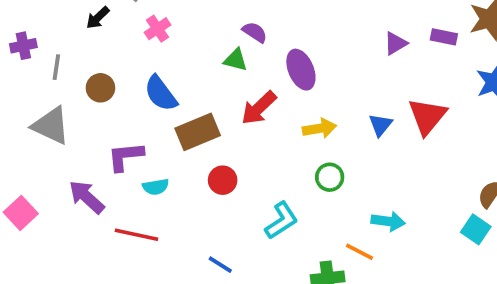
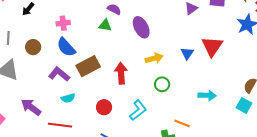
pink cross: (157, 29) -> (63, 23), moved, turned 32
red arrow: (259, 108) -> (121, 73), moved, turned 135
purple L-shape: (125, 156) -> (59, 74), moved, turned 50
red circle: (223, 180) -> (104, 107), moved
cyan arrow: (388, 221) -> (207, 95), moved

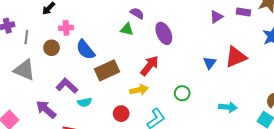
pink cross: (63, 23) -> (66, 28), moved
red triangle: (212, 46) -> (236, 57), turned 30
yellow arrow: (154, 58) -> (139, 90), moved
red arrow: (121, 73) -> (150, 66), moved, turned 40
purple L-shape: (59, 74) -> (67, 86), moved

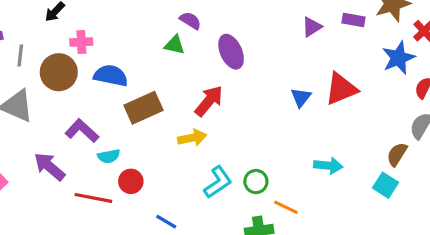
brown circle: (52, 48) -> (59, 72), size x1.5
blue semicircle: (85, 50) -> (111, 76), turned 140
green circle: (182, 93) -> (256, 182), moved
red circle: (121, 114) -> (131, 181), moved

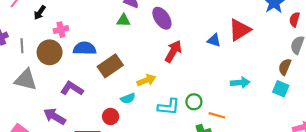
blue triangle: (301, 97) -> (214, 40), turned -40
red arrow: (209, 101) -> (173, 51), moved
cyan semicircle: (109, 156) -> (128, 98), moved
cyan L-shape: (218, 182) -> (169, 107), turned 50

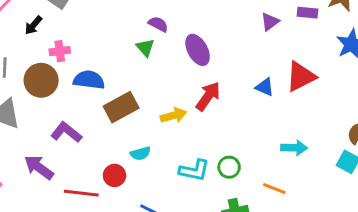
green triangle: (123, 20) -> (145, 47), turned 40
yellow arrow: (146, 80) -> (173, 115), moved
orange line: (217, 115) -> (274, 189), moved

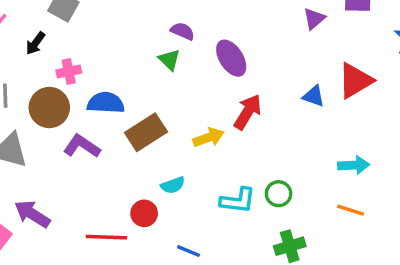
purple L-shape: (66, 132) -> (82, 146), moved
purple arrow: (39, 167) -> (32, 214), moved
orange line: (274, 189) -> (350, 210), moved

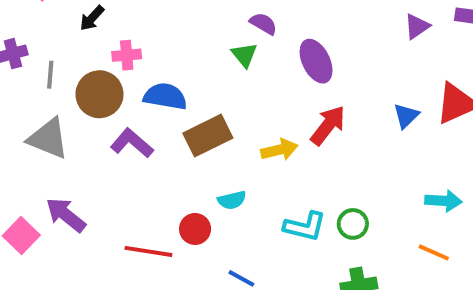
blue triangle: (314, 96) -> (406, 116), turned 50

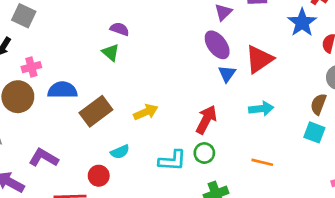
purple ellipse: (316, 61) -> (217, 45), moved
red arrow: (328, 125) -> (206, 120), moved
purple L-shape: (132, 143) -> (44, 158), moved
cyan arrow: (443, 201) -> (261, 109), moved

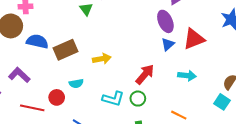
blue semicircle: (62, 90) -> (37, 41), moved

